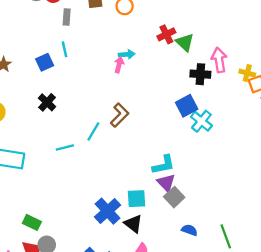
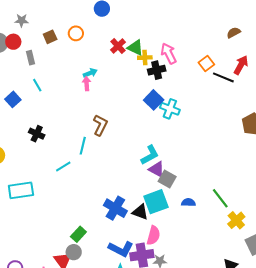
blue square: (45, 62) -> (13, 99), moved
yellow cross: (247, 73) -> (145, 58), moved
cyan square: (137, 199) -> (156, 202), moved, size x1.4
green rectangle: (32, 222) -> (78, 234), moved, turned -56

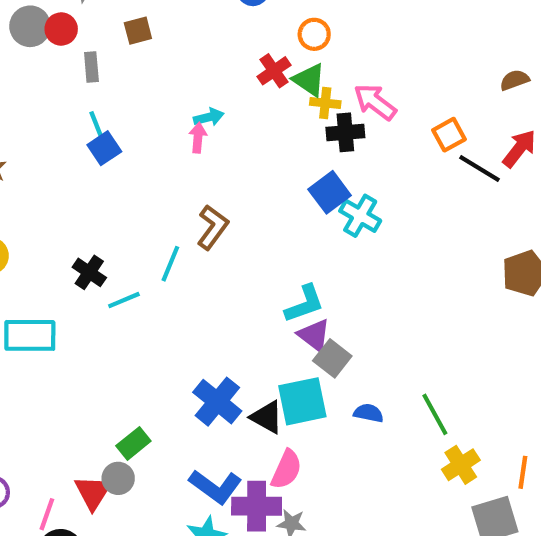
orange circle: (76, 33) -> (314, 34), moved
pink arrow: (169, 53) -> (375, 102), turned -35
blue square: (13, 99) -> (104, 148), moved
black cross: (37, 134) -> (89, 272), moved

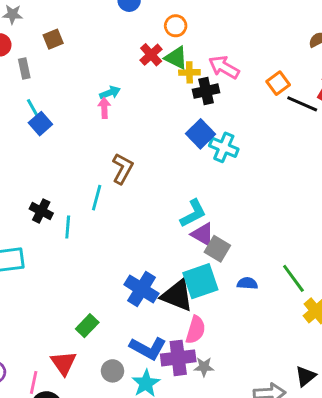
cyan line: (124, 300) -> (68, 227), turned -55
black triangle: (267, 417) -> (177, 295), size x1.4
gray circle: (118, 478) -> (113, 371), moved

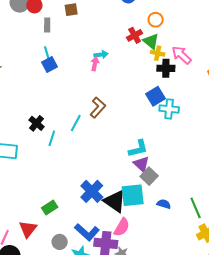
cyan cross: (224, 147) -> (169, 109), turned -30

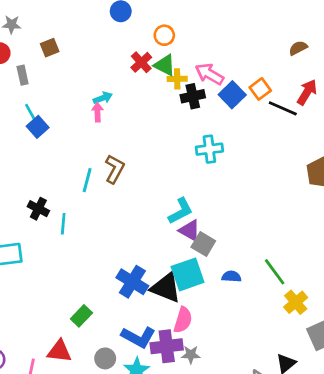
blue square: (155, 96) -> (232, 95), moved
cyan line: (76, 123) -> (87, 180), moved
red triangle: (28, 229) -> (59, 351), turned -48

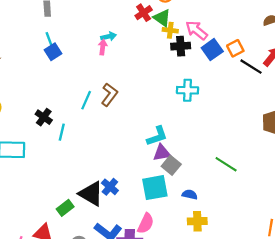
purple triangle: (190, 230) -> (162, 153), turned -48
green line: (275, 272) -> (226, 164), moved, turned -30
blue cross: (132, 282) -> (110, 187), size x0.7
black triangle: (166, 288) -> (91, 194), moved
yellow cross: (296, 302) -> (197, 221), moved, turned 30

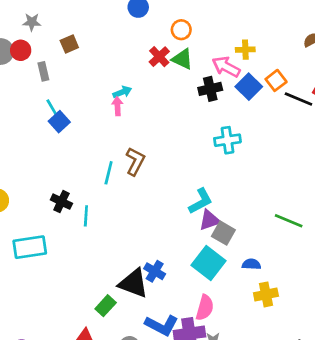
yellow cross: (170, 30) -> (245, 50), moved
cyan square: (155, 188) -> (208, 263), turned -32

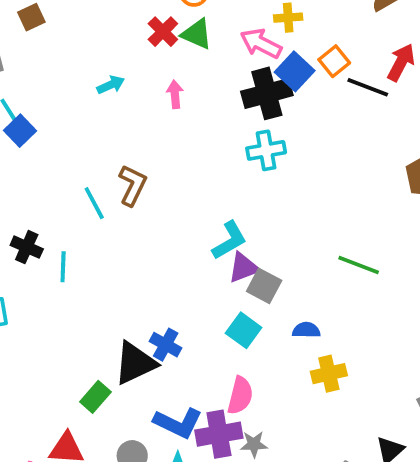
black cross: (210, 89) -> (267, 93), moved, size x1.4
pink arrow: (117, 106) -> (175, 94), moved
cyan line: (109, 173) -> (94, 203), turned -40
cyan square: (208, 263) -> (244, 330), size x0.7
black triangle: (133, 283) -> (135, 363), turned -44

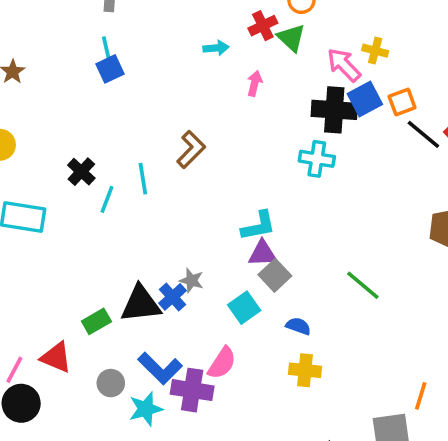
cyan arrow: (111, 85) -> (216, 48), moved
cyan line: (94, 203) -> (143, 179), moved
gray star: (254, 444) -> (191, 281), moved

